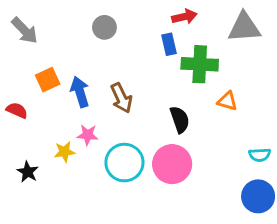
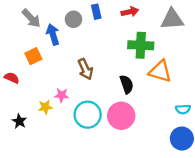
gray arrow: (25, 30) -> (31, 18), moved
blue rectangle: (169, 44) -> (96, 12), moved
blue arrow: (80, 92) -> (53, 34), moved
orange triangle: (227, 101) -> (160, 71), size x1.6

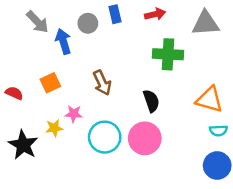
orange square: (33, 56) -> (50, 83), moved
orange triangle: (160, 71) -> (209, 100), moved
black star: (19, 121) -> (23, 145), size x1.6

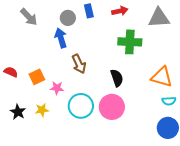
blue arrow: (63, 41) -> (61, 38), moved
orange square: (50, 83) -> (37, 77), moved
yellow star: (54, 128) -> (42, 110), moved
black star: (23, 145) -> (18, 112), size x0.7

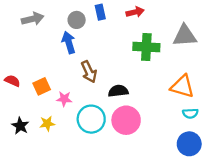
gray arrow: (29, 17) -> (33, 19), turned -60
gray triangle: (159, 18) -> (185, 36), moved
black semicircle: (117, 78) -> (118, 91), moved, turned -78

